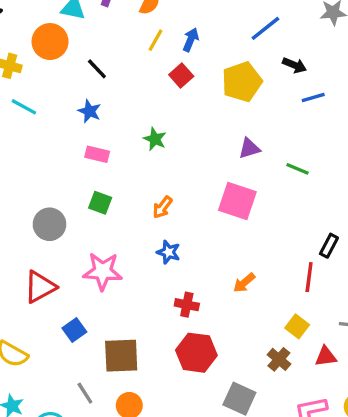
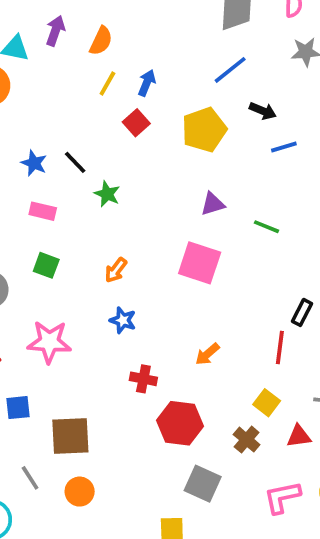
black line: (97, 69) -> (75, 162), moved
blue square: (74, 330) -> (18, 408), turned 30
red hexagon: (196, 353) -> (180, 423), moved

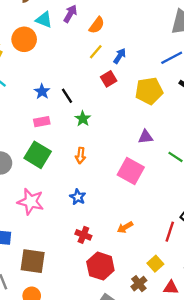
pink rectangle: (43, 211) -> (42, 122), turned -35
green square: (46, 265) -> (38, 155), size x1.6
orange arrow: (116, 270) -> (81, 156), moved, turned -42

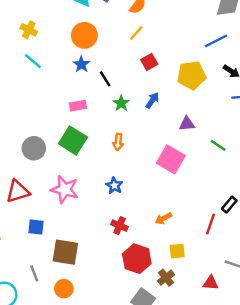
orange circle: (24, 39) -> (84, 35), moved
blue arrow: (120, 56) -> (152, 100), moved
blue star: (42, 91) -> (81, 64), moved
yellow square: (155, 264) -> (177, 251), moved, turned 35
brown cross: (139, 284) -> (166, 278), moved

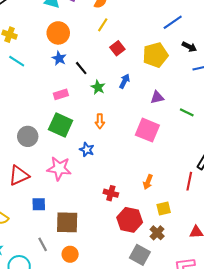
blue star: (114, 186) -> (87, 150), moved
orange arrow: (163, 218) -> (148, 182), turned -32

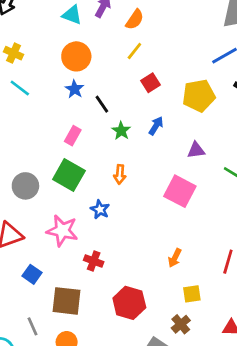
pink rectangle: (61, 94) -> (73, 136), turned -48
red cross: (111, 193) -> (94, 261), moved
blue square: (39, 204) -> (32, 274), turned 32
red hexagon: (130, 220) -> (129, 303), moved

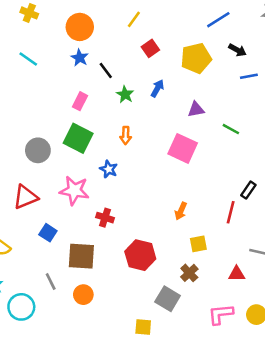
yellow cross: (14, 53) -> (29, 13), moved

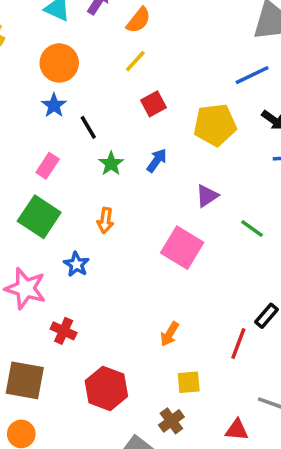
purple triangle: (196, 109) -> (207, 196), turned -30

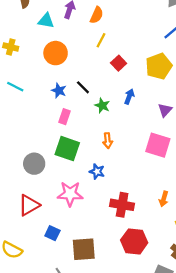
blue star: (54, 105) -> (59, 91), moved
red cross: (64, 331) -> (122, 205), moved, size x1.5

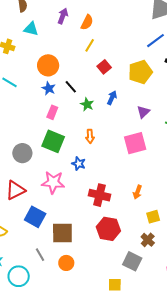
cyan triangle: (46, 21) -> (31, 29), moved
orange circle: (56, 53) -> (48, 65), moved
pink square: (158, 145) -> (135, 143), turned -35
blue square: (52, 233) -> (35, 217), size x1.5

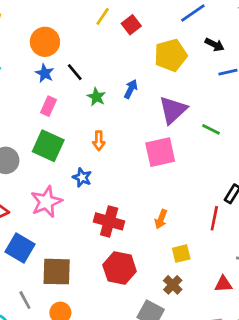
red square: (104, 67) -> (131, 25), moved
purple triangle: (143, 112) -> (173, 110), size x1.6
pink star: (53, 182) -> (46, 202), turned -30

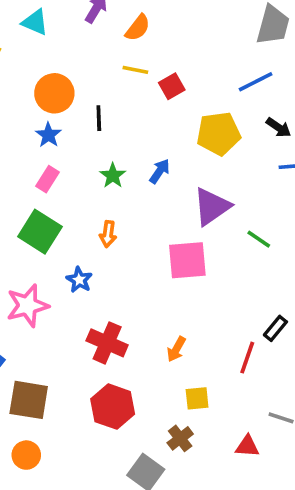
yellow line: (103, 16) -> (135, 70), turned 60
black line: (75, 72) -> (99, 118), moved, turned 30

